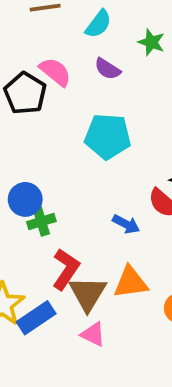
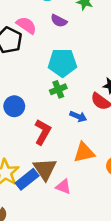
green cross: (41, 222) -> (58, 89), moved
red L-shape: (66, 269) -> (43, 132), moved
brown triangle: (88, 293) -> (45, 169), moved

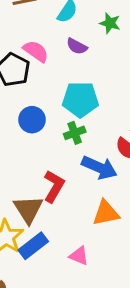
blue circle: (14, 106) -> (32, 120), moved
blue arrow: (78, 116) -> (99, 168), size x1.6
brown triangle: (45, 169) -> (28, 209), moved

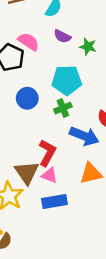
green star: (110, 23) -> (88, 47), moved
blue rectangle: (33, 246) -> (54, 201), moved, turned 30
pink triangle: (79, 256) -> (49, 175), moved

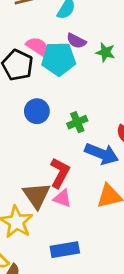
cyan pentagon: (67, 80) -> (59, 59), moved
blue rectangle: (54, 201) -> (65, 250), moved

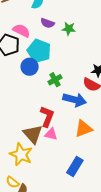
cyan pentagon: (59, 59) -> (39, 51), moved, turned 30
blue circle: (37, 111) -> (30, 67), moved
blue rectangle: (65, 250) -> (75, 167), moved, turned -42

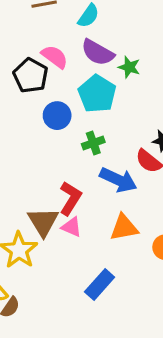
purple semicircle: (48, 23) -> (98, 52), size x1.5
cyan pentagon: (39, 51) -> (97, 94), moved

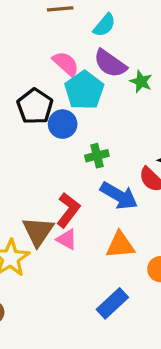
black pentagon: (31, 75) -> (35, 106), moved
cyan pentagon: (97, 94) -> (84, 90), moved
blue rectangle: (100, 285) -> (112, 303), moved

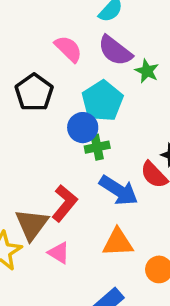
cyan pentagon: (84, 90) -> (102, 101), moved
blue circle: (63, 124) -> (83, 128), moved
pink triangle: (67, 239) -> (59, 253), moved

